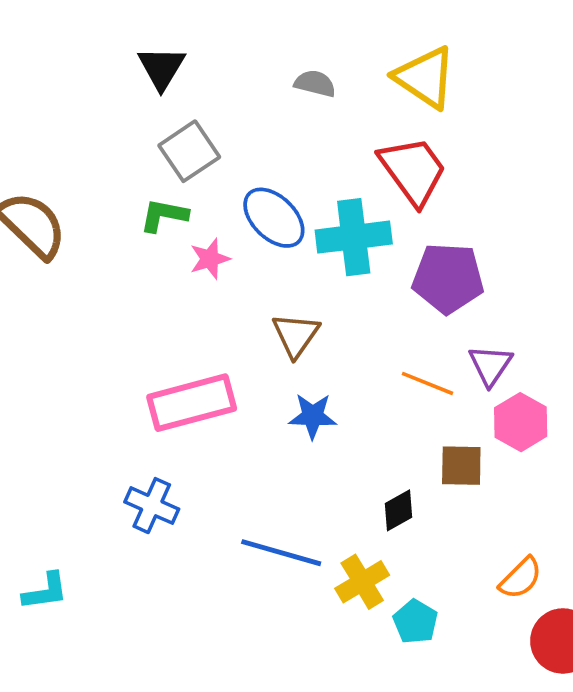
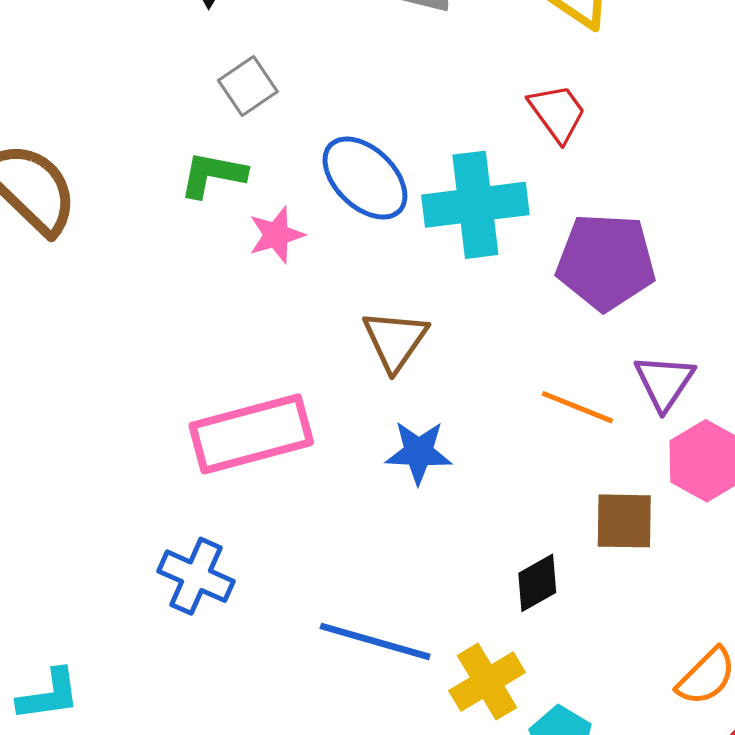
gray square: (189, 151) -> (248, 86), size x0.7
red trapezoid: (413, 171) -> (557, 113), size x0.6

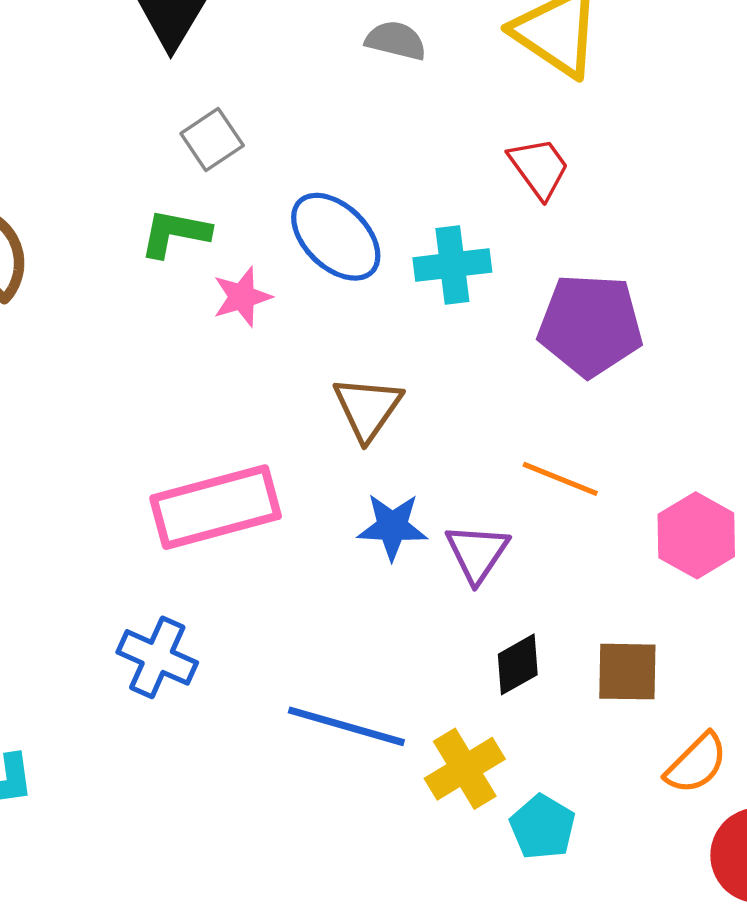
cyan cross: (475, 205) -> (452, 265), size x0.7
purple triangle: (664, 382) -> (477, 553), moved
brown square: (624, 521) -> (627, 672), moved

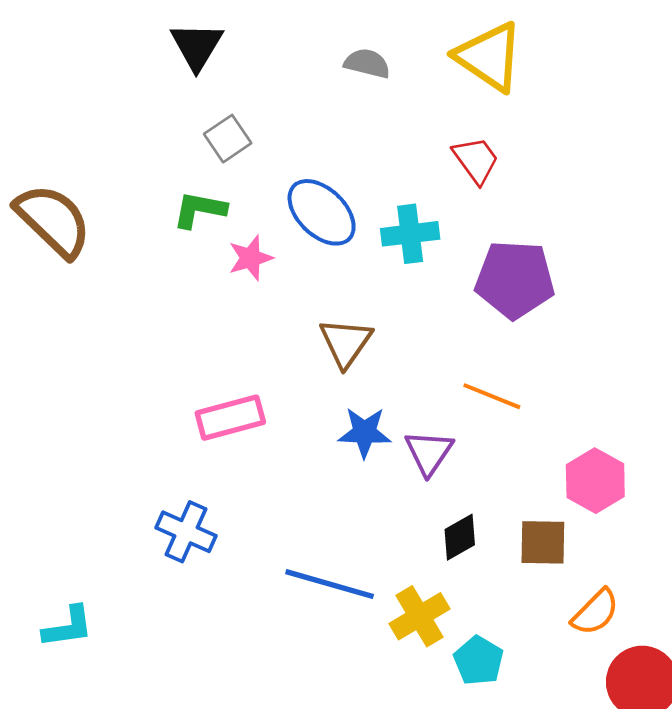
pink rectangle: (216, 507) -> (230, 418), size x0.7
pink hexagon: (696, 535) -> (595, 481), moved

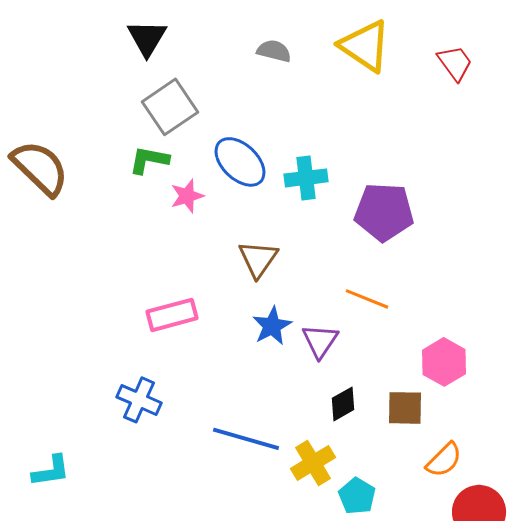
gray square: (228, 139) -> (170, 107), size x1.6
red trapezoid: (476, 160) -> (455, 63), moved
blue star: (364, 432) -> (272, 326), turned -30

